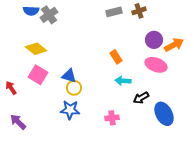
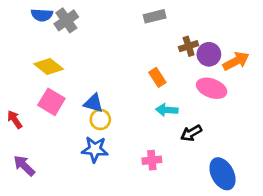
brown cross: (139, 11) -> (189, 46), moved
blue ellipse: (164, 114) -> (222, 174), moved

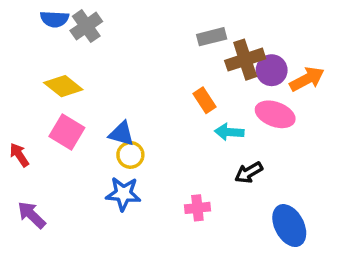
gray rectangle: (155, 16) -> (212, 37), moved
brown cross: (189, 46) -> (245, 60), size x1.5
cyan arrow: (167, 110) -> (229, 132), moved

